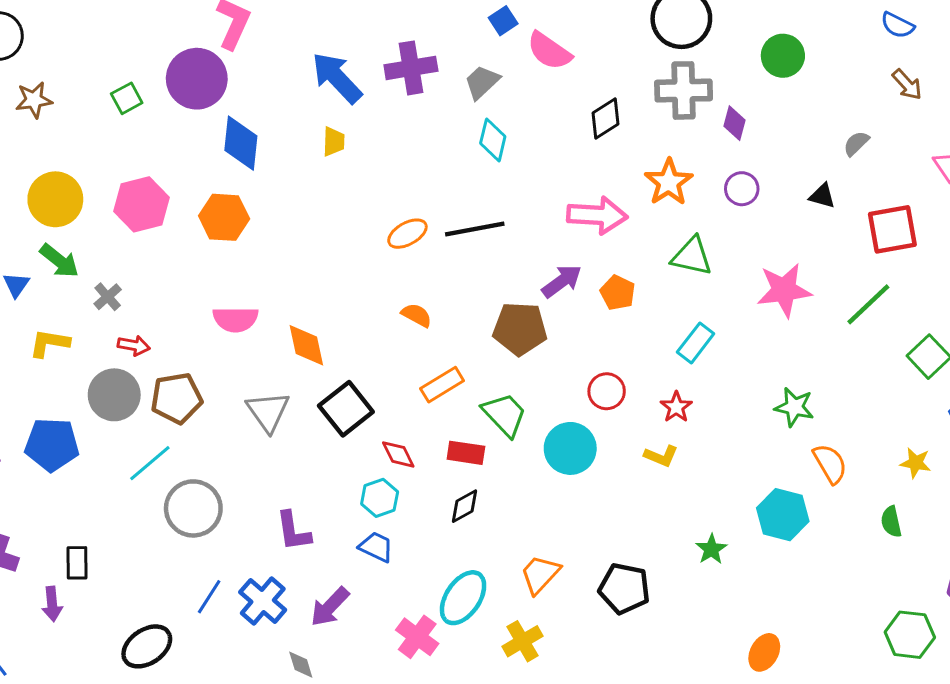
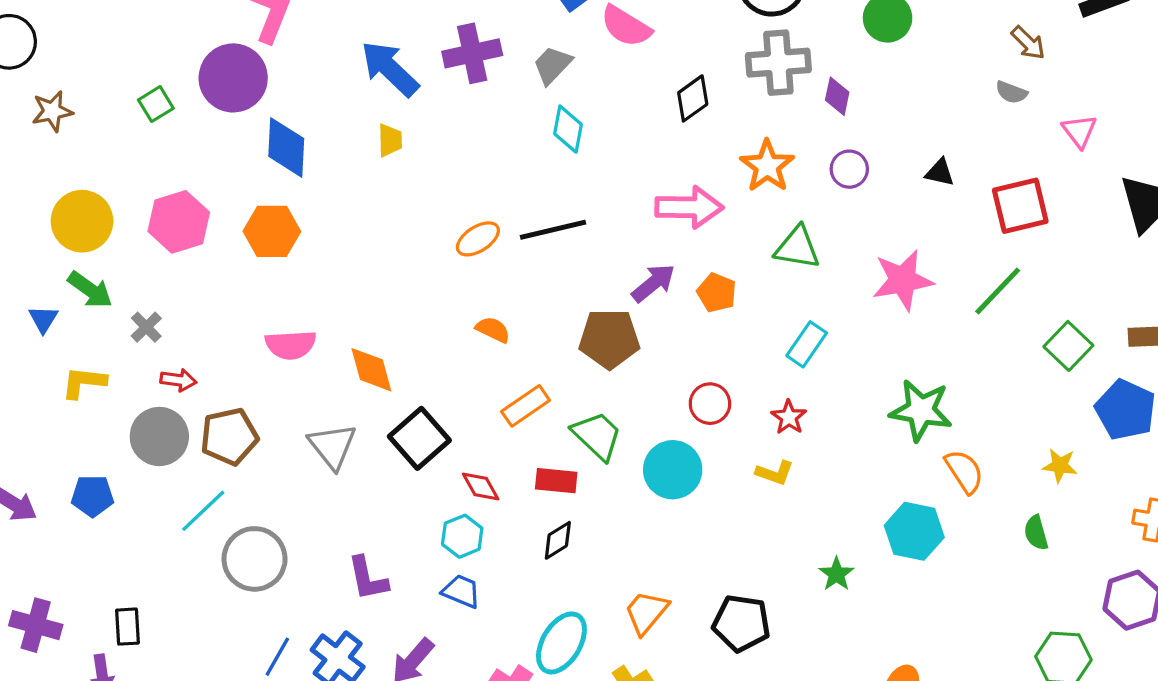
gray semicircle: (856, 143) -> (1011, 92), moved, turned -112
green star: (794, 407) -> (921, 410), size x1.4
blue pentagon: (52, 445) -> (93, 496), size x0.7

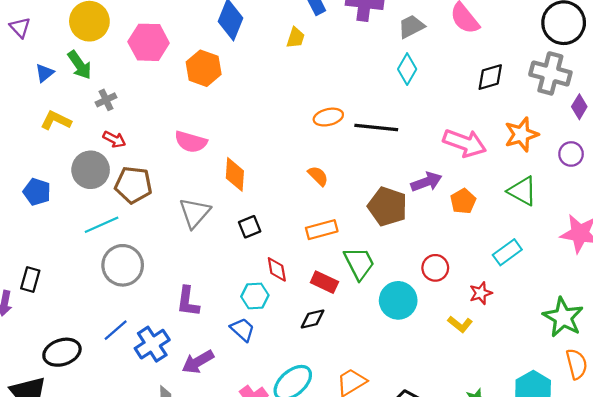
black square: (419, 438) -> (250, 227), size x0.6

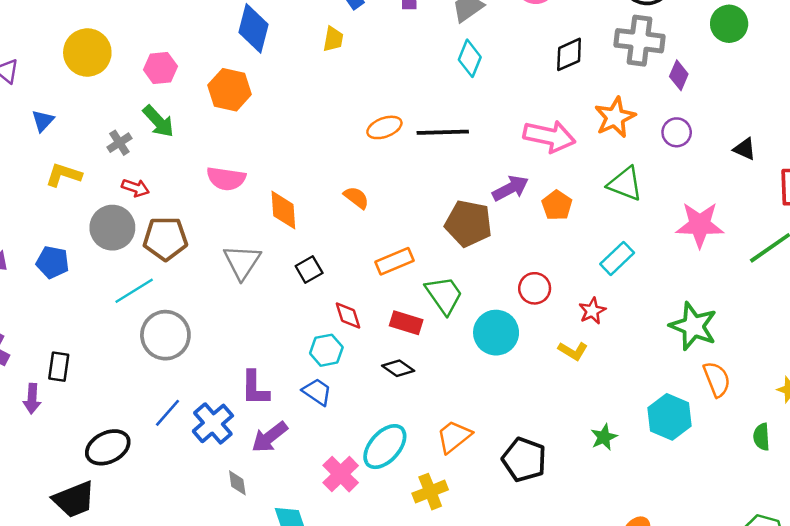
pink hexagon: (149, 42) -> (160, 68), size x0.7
green arrow: (80, 65) -> (158, 121), moved
orange semicircle: (318, 176) -> (356, 198), moved
purple L-shape: (188, 302) -> (255, 388), moved
black diamond: (313, 319) -> (398, 368), turned 55

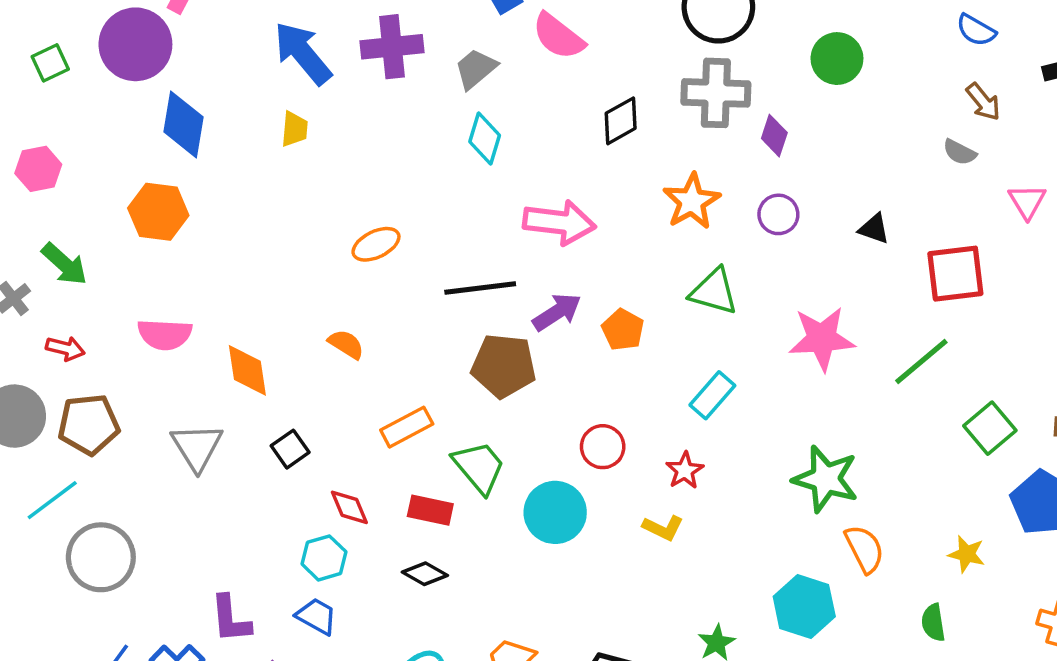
pink hexagon: (160, 68) -> (38, 169), moved
black line: (443, 132) -> (480, 288), moved
pink arrow: (549, 136) -> (559, 222), moved
red arrow: (136, 188) -> (65, 348), moved

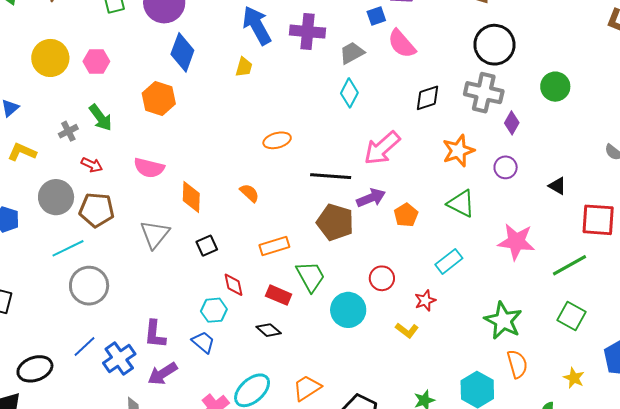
pink arrow: (559, 222) -> (382, 148), turned 120
green square: (990, 428) -> (571, 316), moved, turned -32

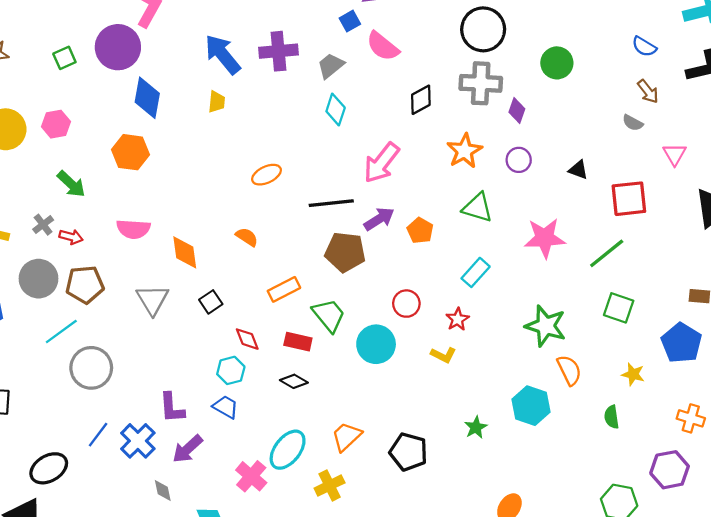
gray cross: (68, 131) -> (43, 225), moved

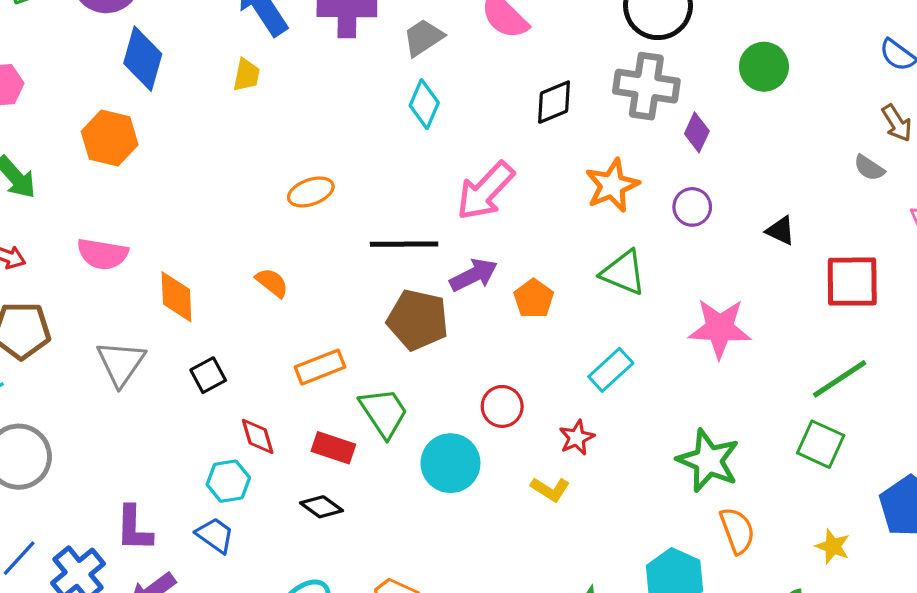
green line: (607, 253) -> (840, 379), moved

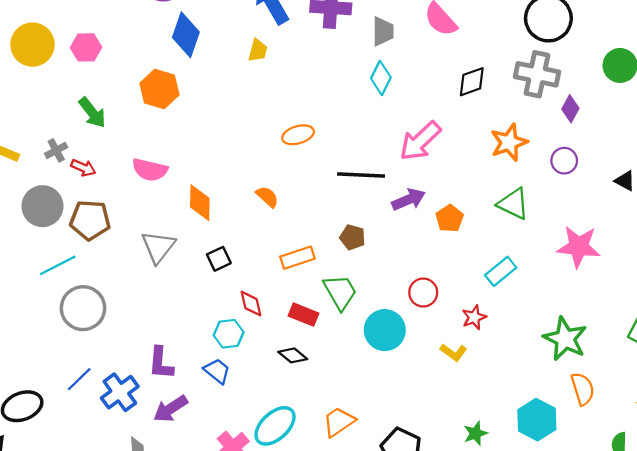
gray trapezoid: (423, 38) -> (383, 31), turned 120
brown pentagon: (418, 320) -> (353, 237), moved, size x0.6

